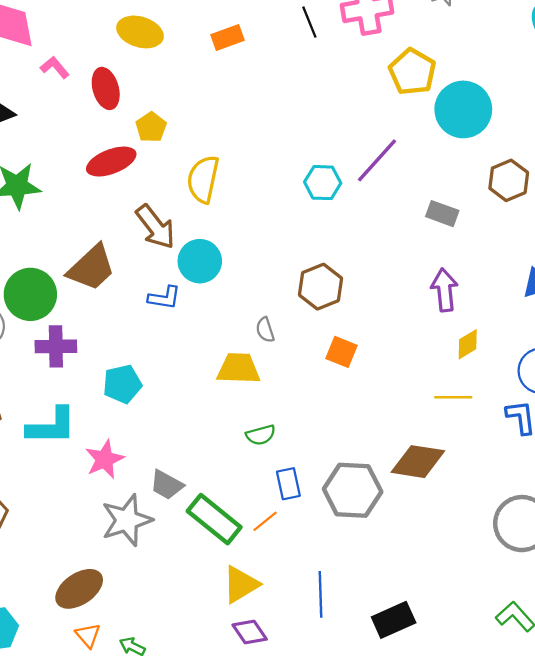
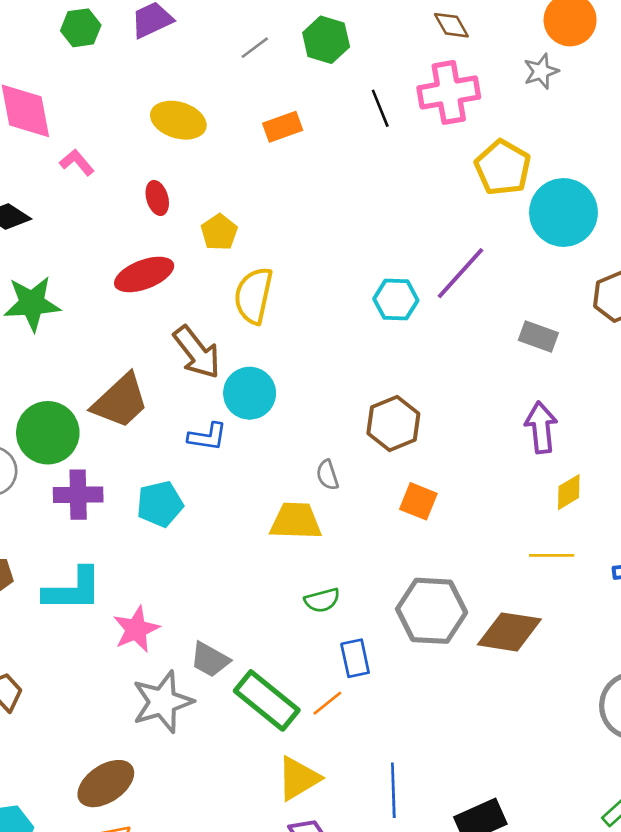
red ellipse: (106, 88) -> (157, 198), moved, size x0.7
yellow pentagon: (151, 127) -> (219, 232), moved
cyan pentagon: (122, 384) -> (160, 504), moved
gray hexagon: (353, 490) -> (432, 611), moved

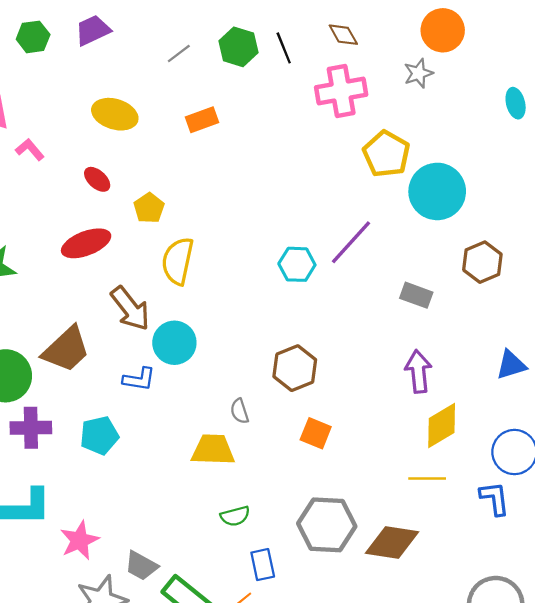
black line: (380, 108) -> (284, 48), moved
red ellipse: (157, 198) -> (97, 179), turned -32
yellow diamond: (569, 492) -> (442, 426), size x1.5

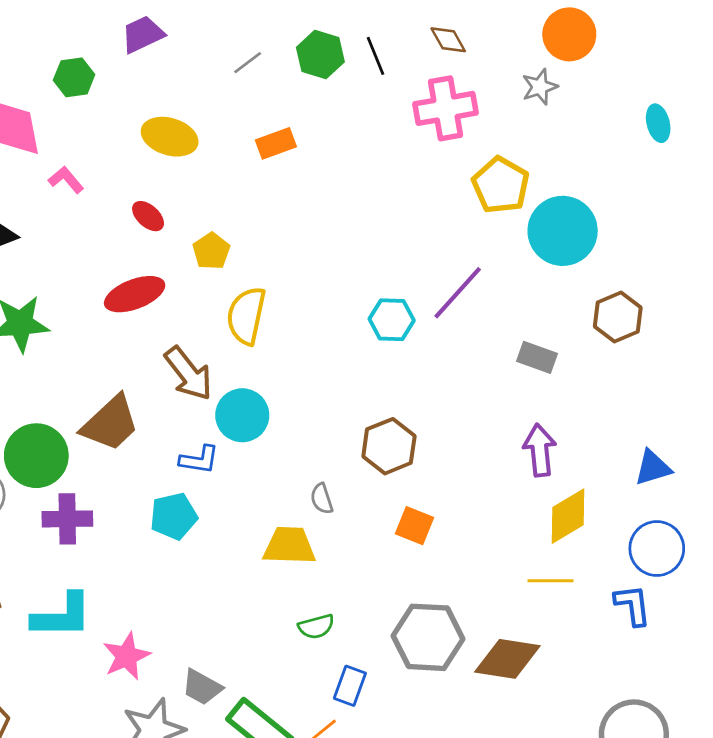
green hexagon: (33, 37) -> (74, 77), moved
blue triangle: (511, 365) -> (653, 468), moved
cyan pentagon: (99, 435) -> (174, 516), moved
blue rectangle: (263, 565) -> (350, 686), turned 32

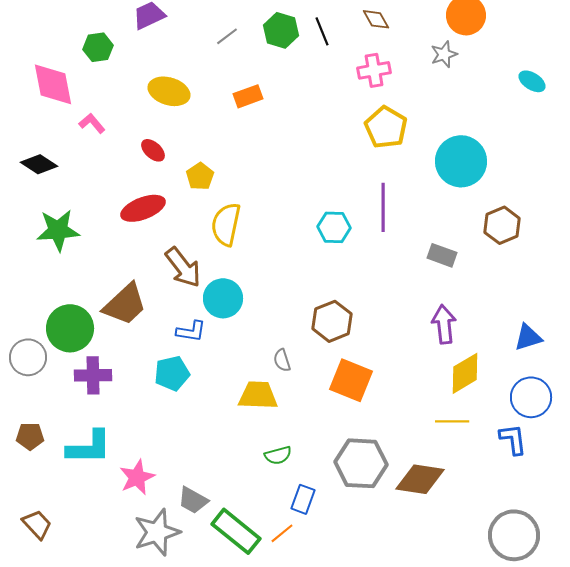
pink cross: (445, 108) -> (374, 70), size x0.7
cyan ellipse: (658, 123) -> (532, 81), turned -44
yellow pentagon: (501, 185) -> (386, 127), moved
purple line: (458, 293) -> (383, 207), turned -42
orange square: (415, 526) -> (351, 380), size x1.5

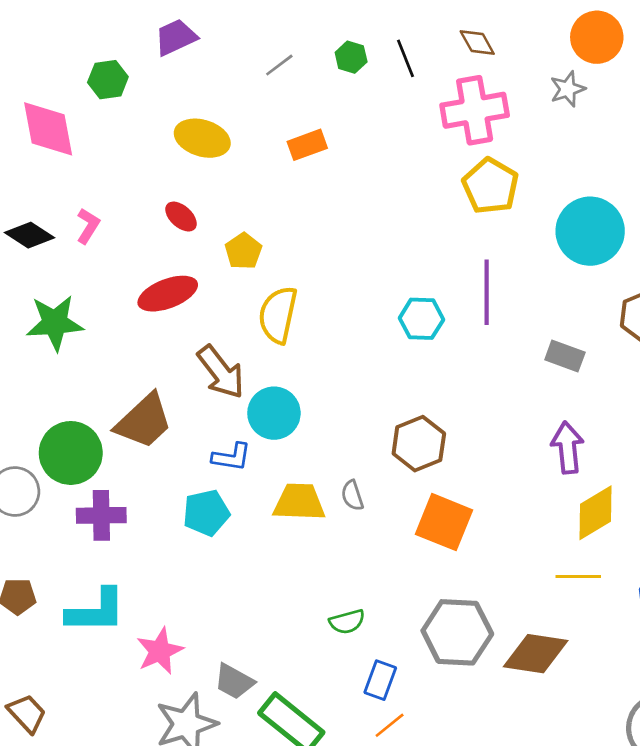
green hexagon: (281, 30) -> (351, 57), size x0.7
pink cross: (374, 70) -> (475, 110), size x1.5
pink L-shape: (92, 123) -> (88, 226), moved, turned 72
yellow trapezoid: (258, 395) -> (299, 502), moved
orange line: (282, 533) -> (390, 725), moved

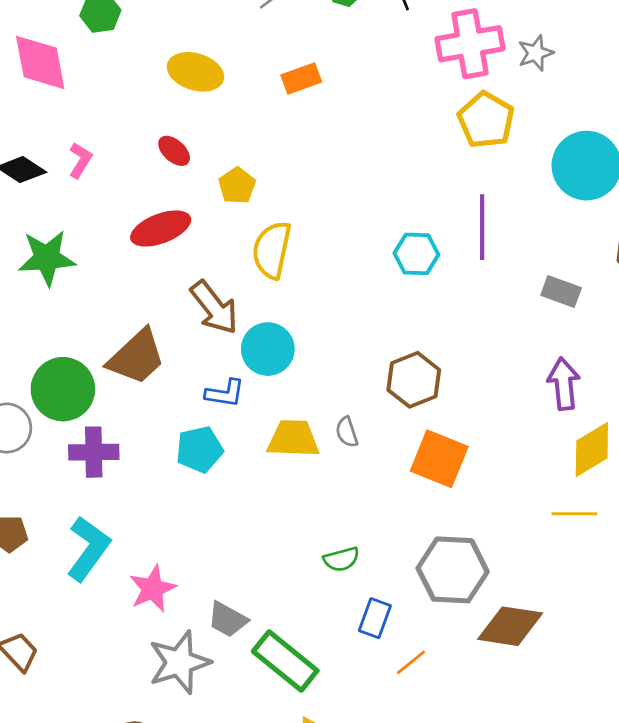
gray star: (568, 89) -> (536, 53), moved
cyan L-shape: (96, 611) -> (88, 549), turned -54
brown diamond: (536, 654) -> (510, 626), moved
orange line: (390, 725) -> (411, 662), moved

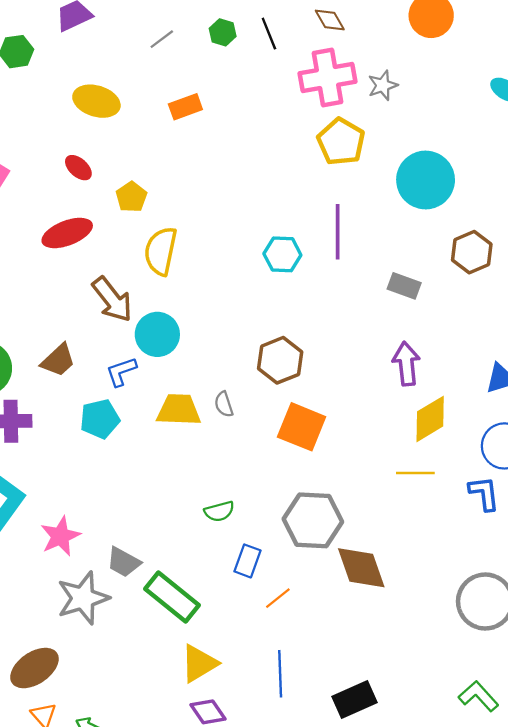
brown trapezoid: (137, 357) -> (58, 360), moved, size x0.7
blue L-shape: (225, 393) -> (121, 372), turned 152
brown diamond: (510, 626) -> (361, 568), turned 62

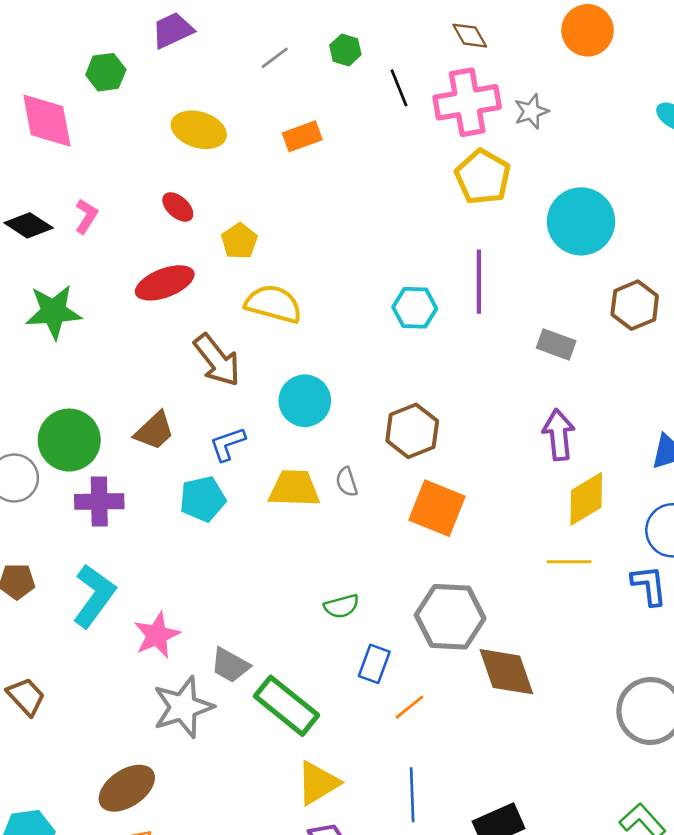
black line: (269, 34) -> (399, 88), moved
yellow semicircle: (161, 251) -> (273, 304), turned 93
cyan circle: (157, 334) -> (305, 401), moved

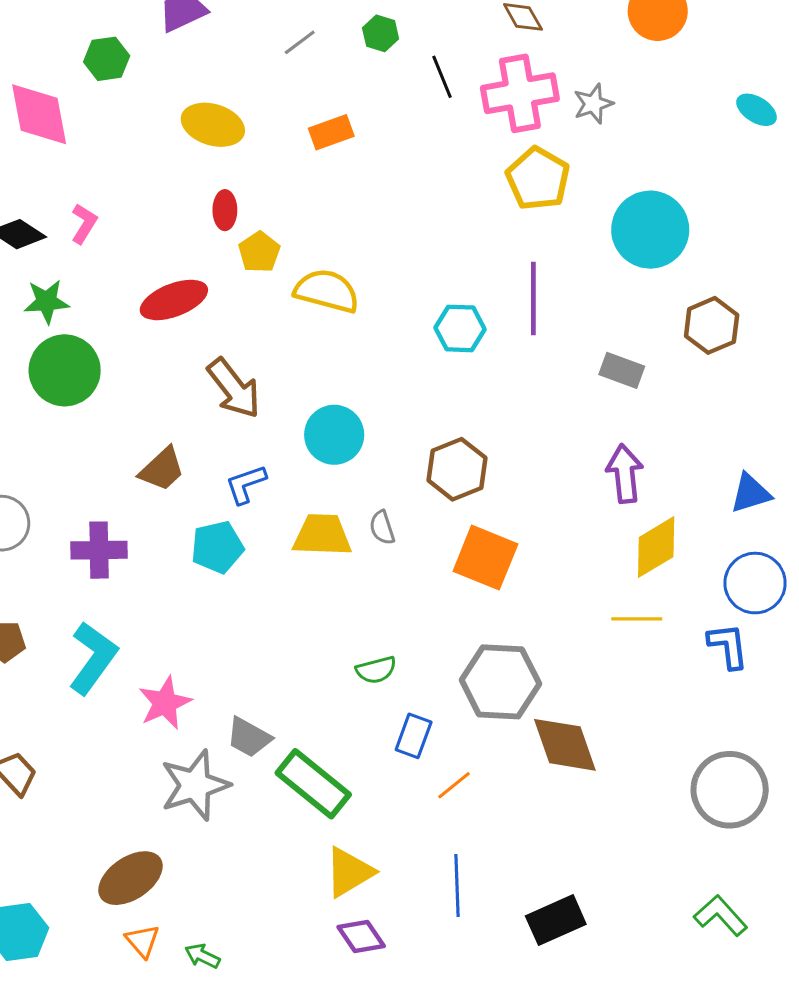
red ellipse: (178, 207) -> (225, 210), moved, turned 48
yellow semicircle: (273, 304) -> (327, 291), moved
green star: (53, 312) -> (47, 301), moved, size x0.7
green circle: (69, 440) -> (65, 370), moved

